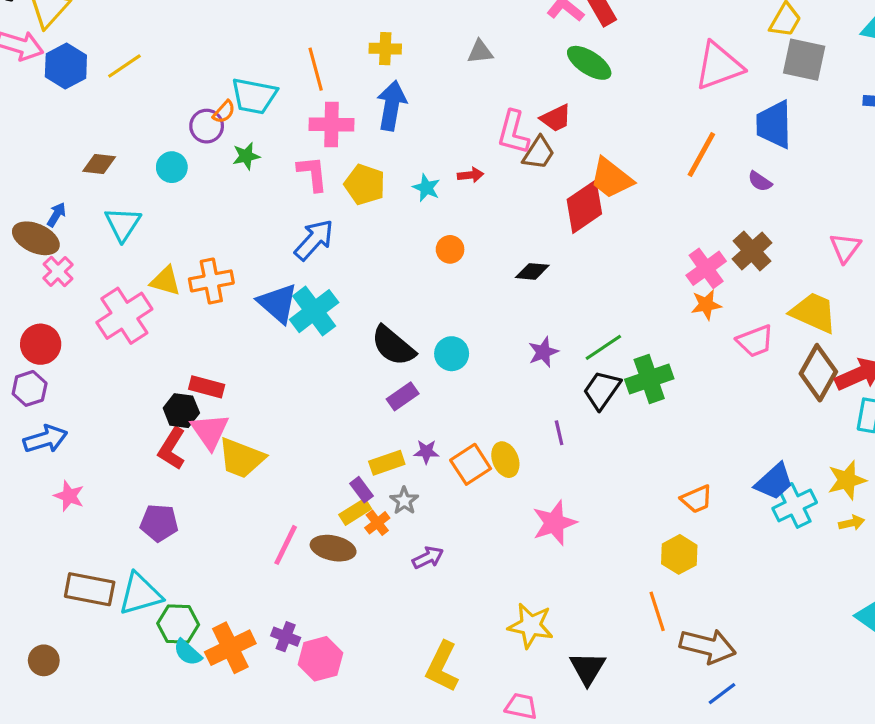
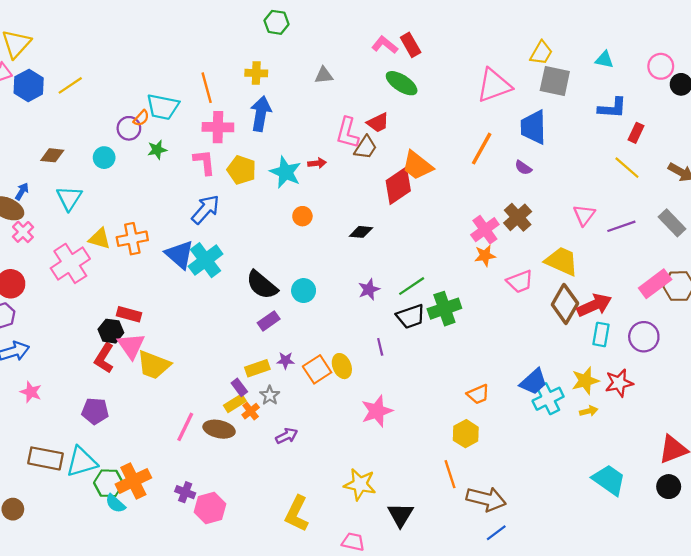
cyan star: (426, 188) -> (286, 172), size x1.6
black trapezoid: (602, 390) -> (411, 316), turned -144
orange cross: (230, 648) -> (133, 481), moved

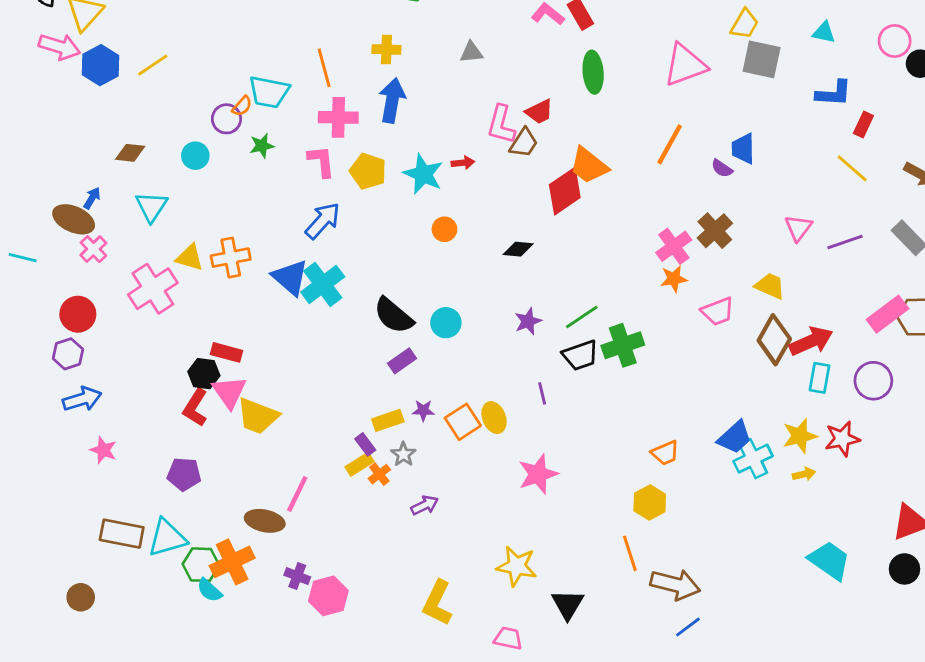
green ellipse: (402, 83) -> (593, 72), moved, turned 52
blue trapezoid: (533, 127) -> (743, 149), moved, size x0.7
yellow trapezoid: (562, 261) -> (770, 286), size x0.7
brown ellipse: (219, 429) -> (265, 521), moved

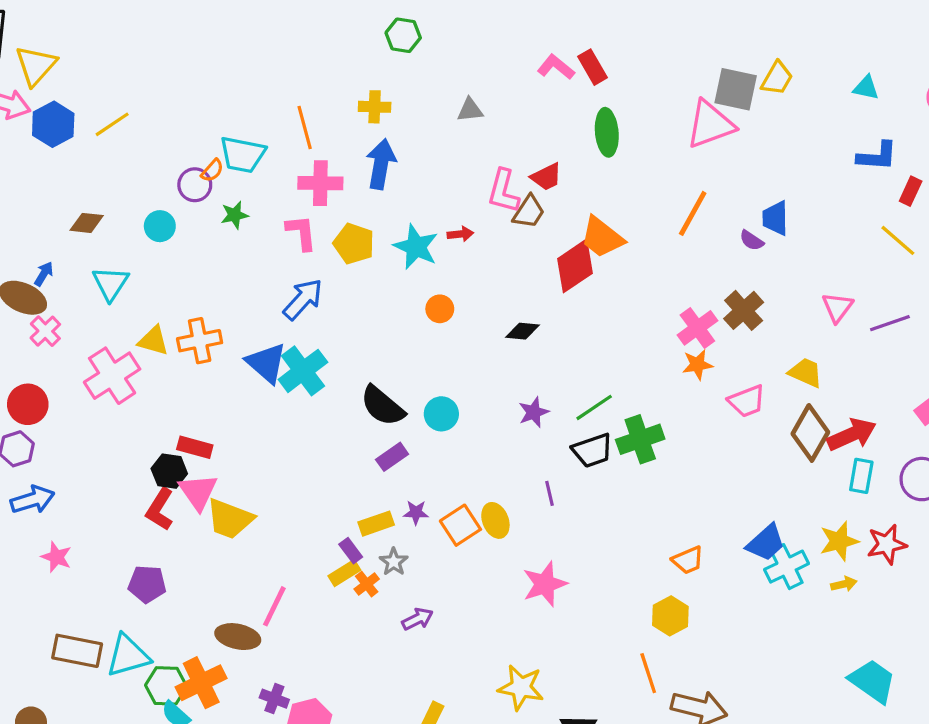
gray square: (762, 59) -> (736, 89), moved

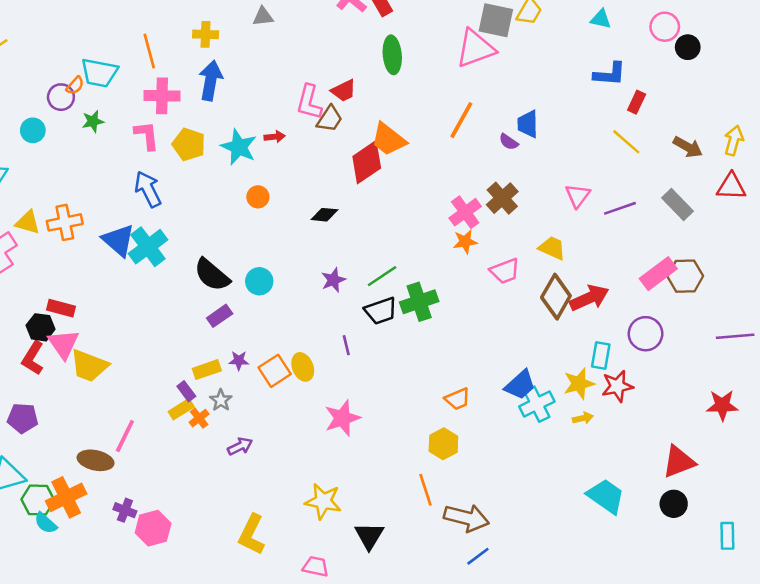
gray triangle: (470, 110) -> (263, 16), moved
blue arrow: (303, 299) -> (148, 189), turned -69
cyan rectangle: (861, 476) -> (601, 355), moved

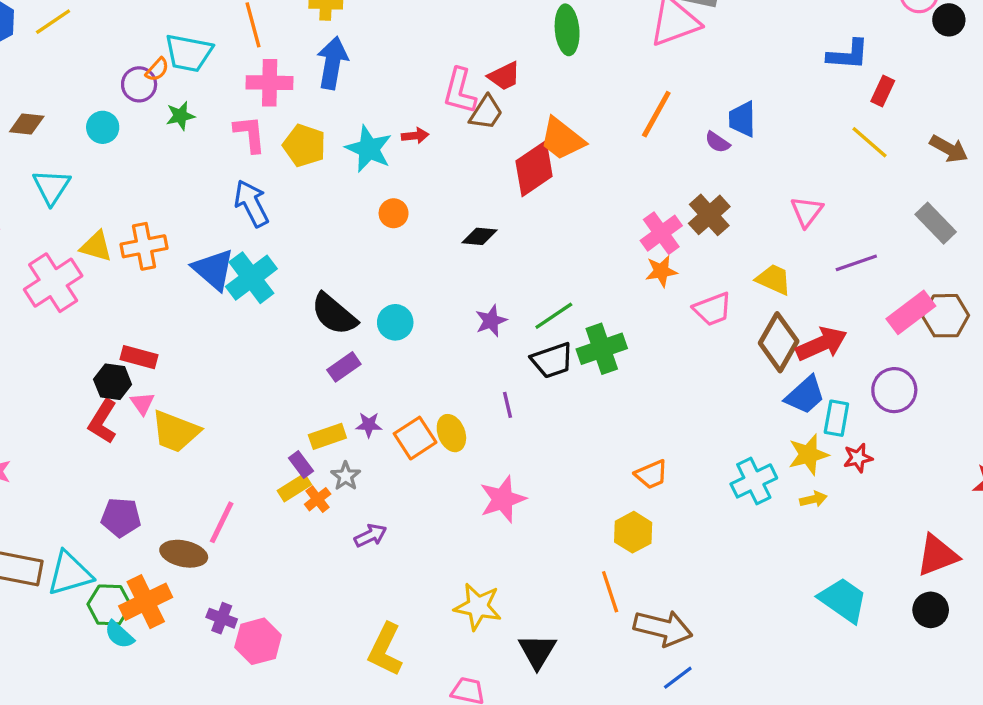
purple line: (620, 208) -> (856, 263), moved
pink triangle: (64, 344) -> (142, 403), size x0.6
blue trapezoid: (520, 385) -> (805, 395), moved
red star: (617, 386) -> (858, 458), size x0.7
purple pentagon: (23, 418) -> (121, 517), moved

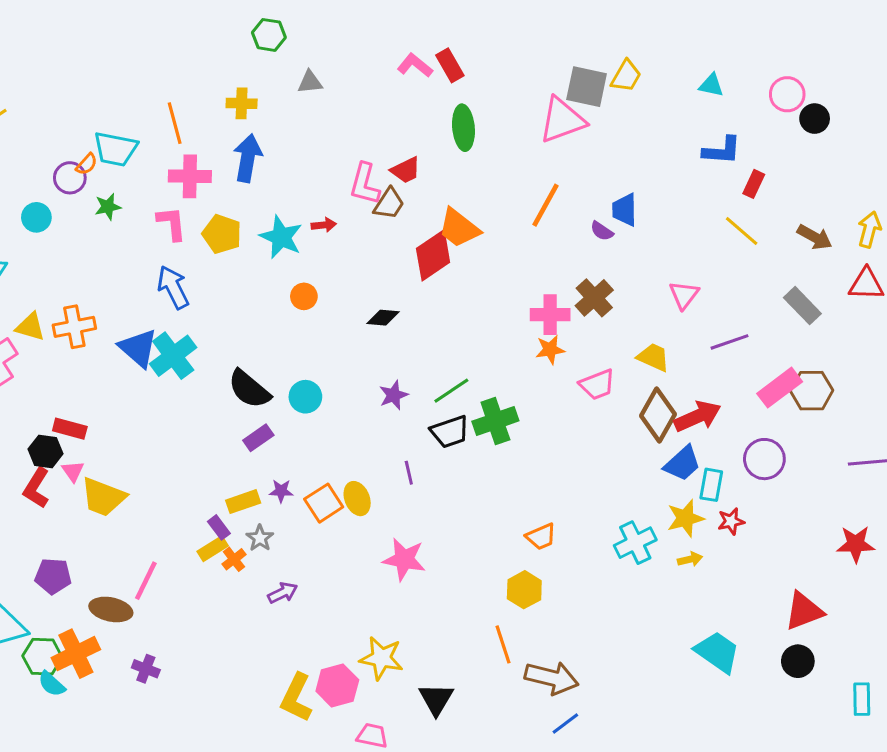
pink cross: (661, 233) -> (550, 315), turned 36
pink star: (503, 499) -> (404, 559), turned 30
pink hexagon: (258, 641) -> (337, 685), moved

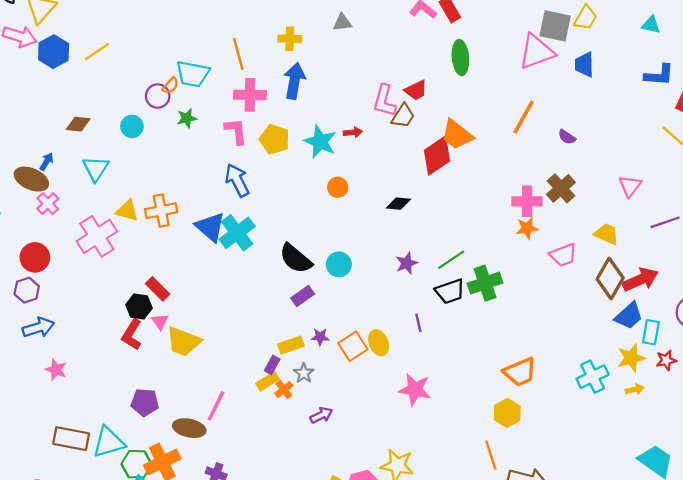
blue trapezoid: (625, 210) -> (584, 64), moved
red rectangle: (70, 429) -> (158, 289), turned 30
purple rectangle: (219, 527) -> (272, 365), turned 66
orange trapezoid: (541, 537) -> (520, 372), size x1.4

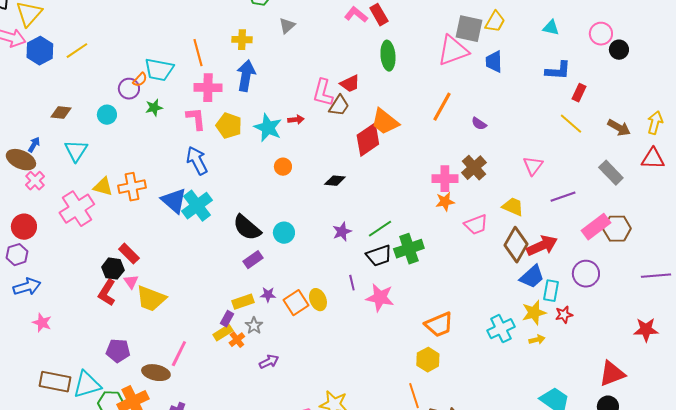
gray triangle: (342, 22) -> (287, 26), turned -36
pink star: (415, 390) -> (380, 298), moved

